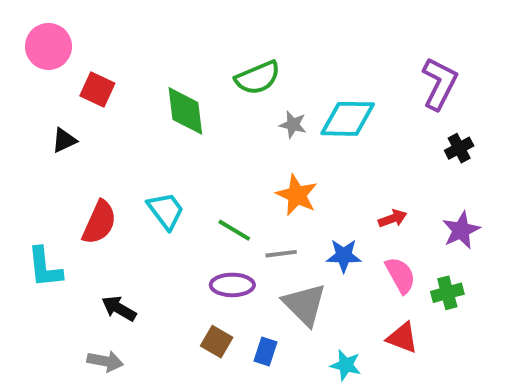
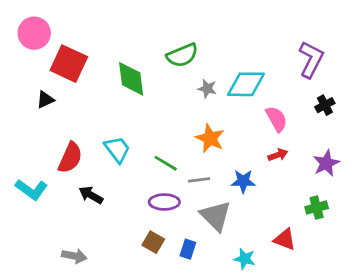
red square: (97, 89) -> (69, 64), size x1.5
cyan L-shape: (45, 267) -> (31, 190), turned -48
pink semicircle: (400, 275) -> (276, 119), moved
black arrow: (119, 308) -> (91, 195), moved

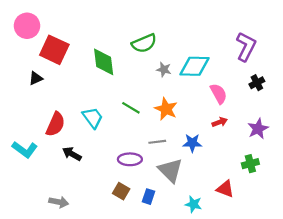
green line: (166, 163) -> (131, 108), moved

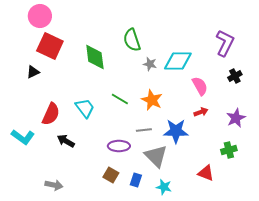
pink circle: (27, 26) -> (40, 16), moved
green semicircle: (144, 43) -> (132, 40), turned 95
blue star: (192, 143) -> (176, 131), size x1.4
cyan star: (193, 204) -> (164, 187), moved

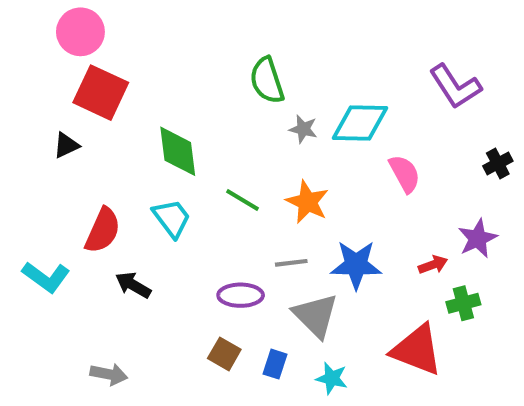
purple L-shape: (225, 43) -> (455, 87), turned 120
green diamond: (95, 57) -> (178, 151), moved
black cross: (235, 76) -> (498, 163), moved
red arrow: (201, 112) -> (433, 265), moved
red triangle: (206, 173) -> (417, 350), size x1.6

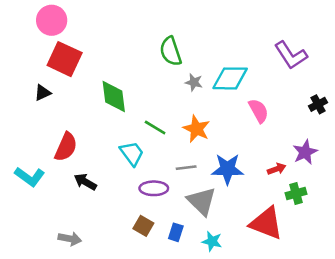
cyan trapezoid: (172, 218) -> (132, 153), moved

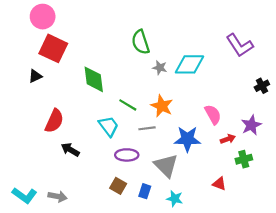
pink semicircle: (259, 111) -> (213, 114), moved
gray line: (186, 168) -> (147, 128), moved
cyan L-shape: (30, 177) -> (24, 195), moved
red triangle: (266, 223) -> (219, 184), size x0.5

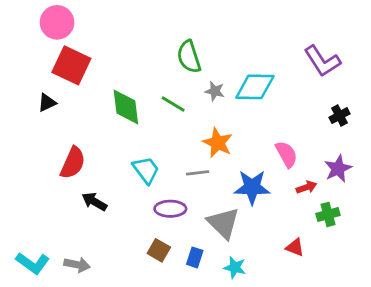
black cross: (262, 86) -> (339, 116), moved
green line: (128, 105) -> (173, 104), moved

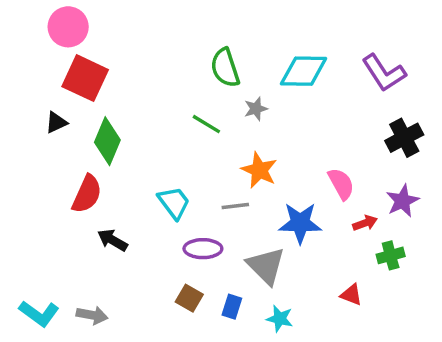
cyan diamond: (255, 87) -> (304, 71), moved
gray star: (215, 91) -> (256, 109), turned -30
green diamond: (126, 107) -> (107, 141), moved, turned 30
black cross: (339, 116) -> (404, 138), size x1.5

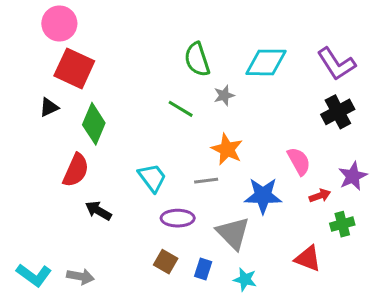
black cross: (404, 138) -> (338, 112), moved
red triangle: (351, 295) -> (308, 259), size x1.4

